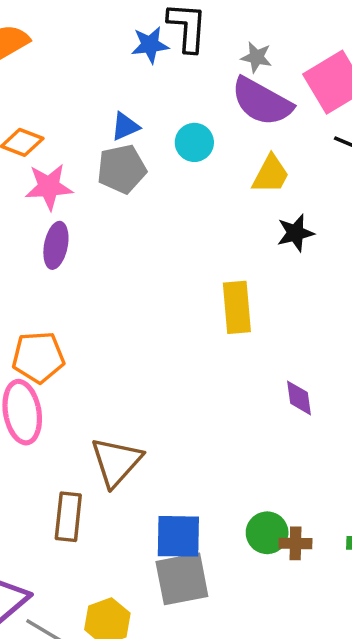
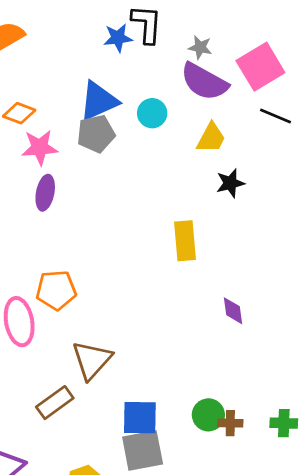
blue triangle: (125, 126) -> (99, 101), size x1.8
orange pentagon: (38, 357) -> (56, 290), moved
brown rectangle: (68, 517) -> (55, 403), turned 48

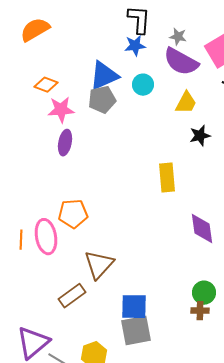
blue star: (118, 38) -> (135, 46), moved
purple diamond: (233, 311) -> (202, 229), size x1.5
green circle: (208, 415) -> (204, 293), moved

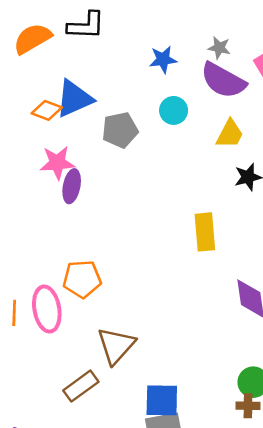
black L-shape: (139, 20) -> (86, 26), moved, turned 88
blue triangle: (104, 76) -> (74, 99), moved
pink star: (61, 110) -> (57, 163), moved

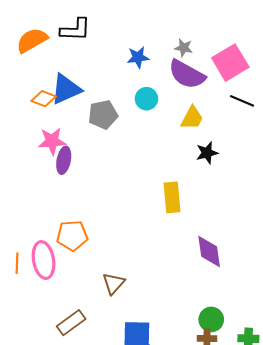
brown triangle: (116, 346) -> (114, 283), moved, size x0.7

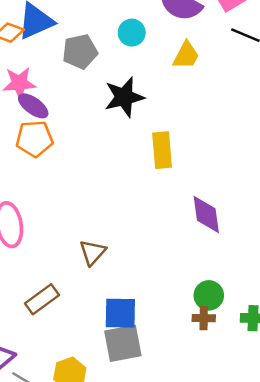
black star: (207, 153) -> (124, 97), moved, size x1.5
purple ellipse: (64, 160) -> (33, 106), turned -65
orange pentagon: (72, 236) -> (34, 139), moved

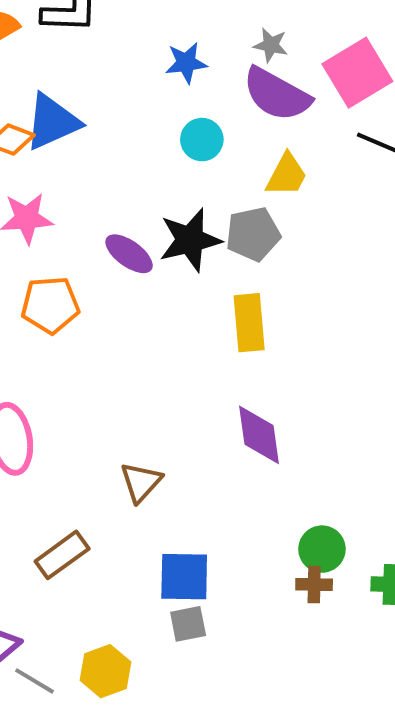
gray pentagon: (80, 52) -> (253, 234), moved
purple ellipse: (33, 106) -> (129, 254), moved
purple diamond: (206, 215) -> (259, 435), moved
gray square: (123, 343) -> (188, 624), size x0.6

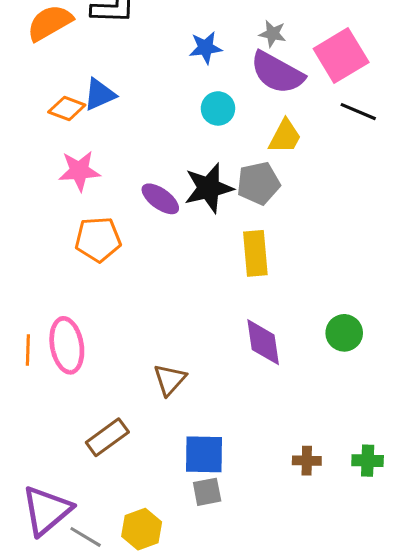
blue triangle: (52, 122) -> (100, 94), size x0.7
green circle: (322, 549) -> (344, 333), moved

